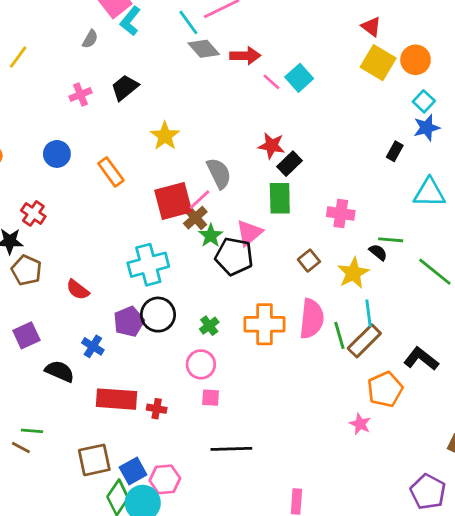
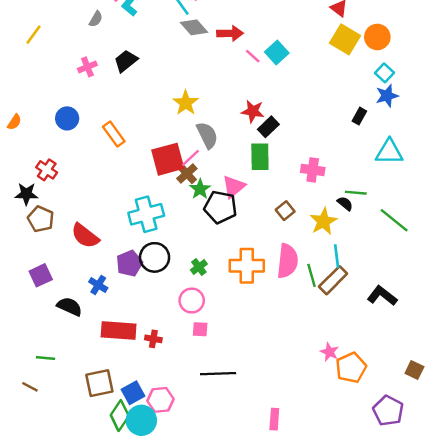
yellow star: (165, 136) -> (186, 103), moved
red semicircle: (78, 290) -> (85, 236), size x1.4
orange pentagon: (385, 389) -> (351, 368), moved
brown line: (21, 447) -> (30, 387), moved

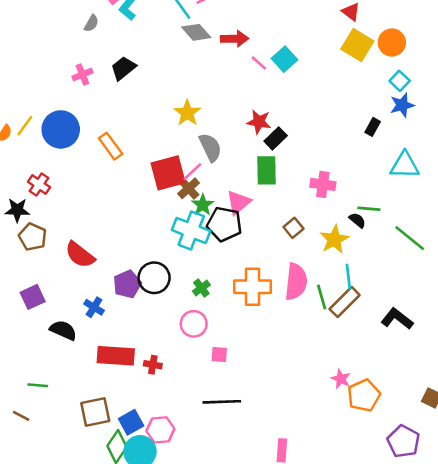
yellow line: (34, 35) -> (25, 126), moved
blue circle: (67, 118) -> (61, 129), size x1.5
cyan cross: (146, 214) -> (191, 230), moved, turned 36
pink square: (200, 329) -> (219, 355), moved

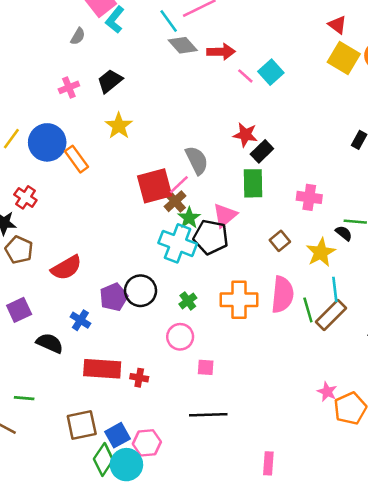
yellow star: (187, 113) -> (119, 126), moved
orange rectangle: (111, 146) -> (77, 159), moved
red semicircle: (80, 255) -> (66, 268), turned -68

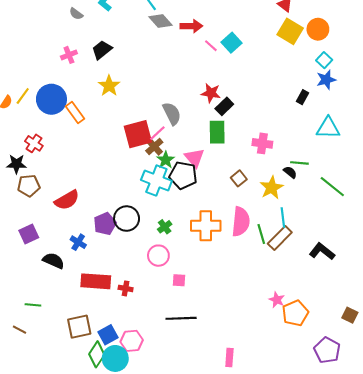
gray semicircle: (78, 36) -> (76, 14), turned 96
pink triangle: (225, 215) -> (194, 158), turned -30
brown pentagon: (19, 250) -> (29, 186), turned -30

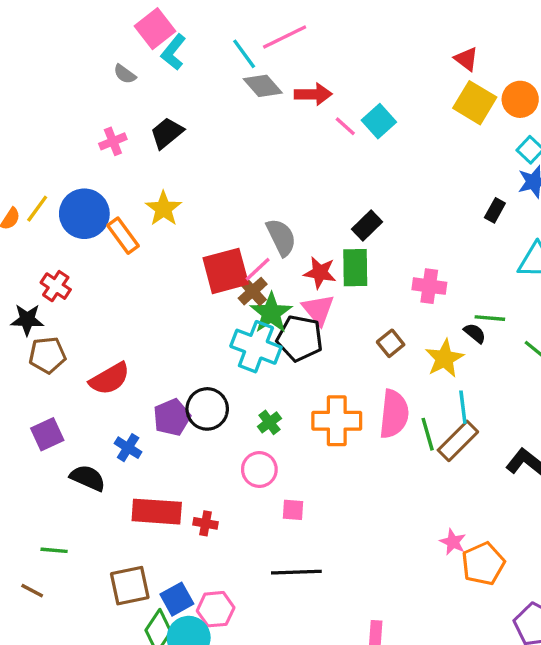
yellow star: (109, 86) -> (163, 209), moved
red star: (211, 93) -> (320, 273), moved
green star: (166, 160) -> (271, 313), size x1.4

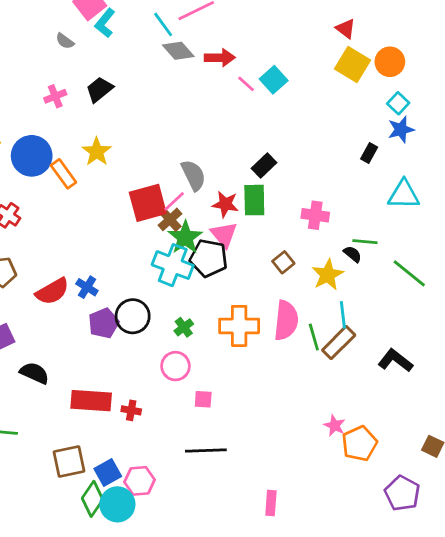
blue cross: (128, 448) -> (87, 287), moved

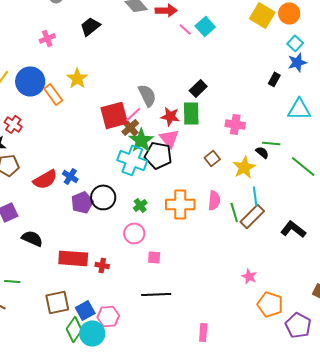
black trapezoid: (99, 89) -> (90, 26), moved
pink semicircle: (286, 320) -> (214, 200), size x0.7
orange pentagon: (359, 444) -> (270, 304), moved, turned -30

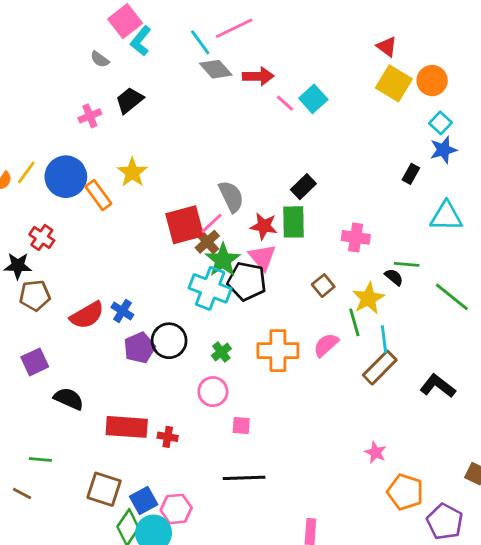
black trapezoid: (90, 26) -> (129, 100), moved
pink semicircle: (214, 200) -> (326, 345), turned -138
green line: (234, 212) -> (354, 322), moved
brown square: (57, 302) -> (104, 489), turned 30

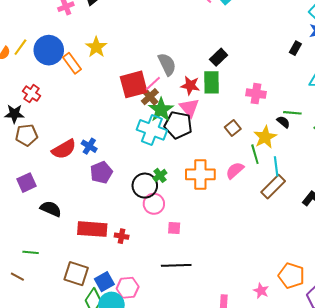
black circle: (169, 341) -> (145, 186), moved
pink star: (376, 452) -> (261, 291), moved

